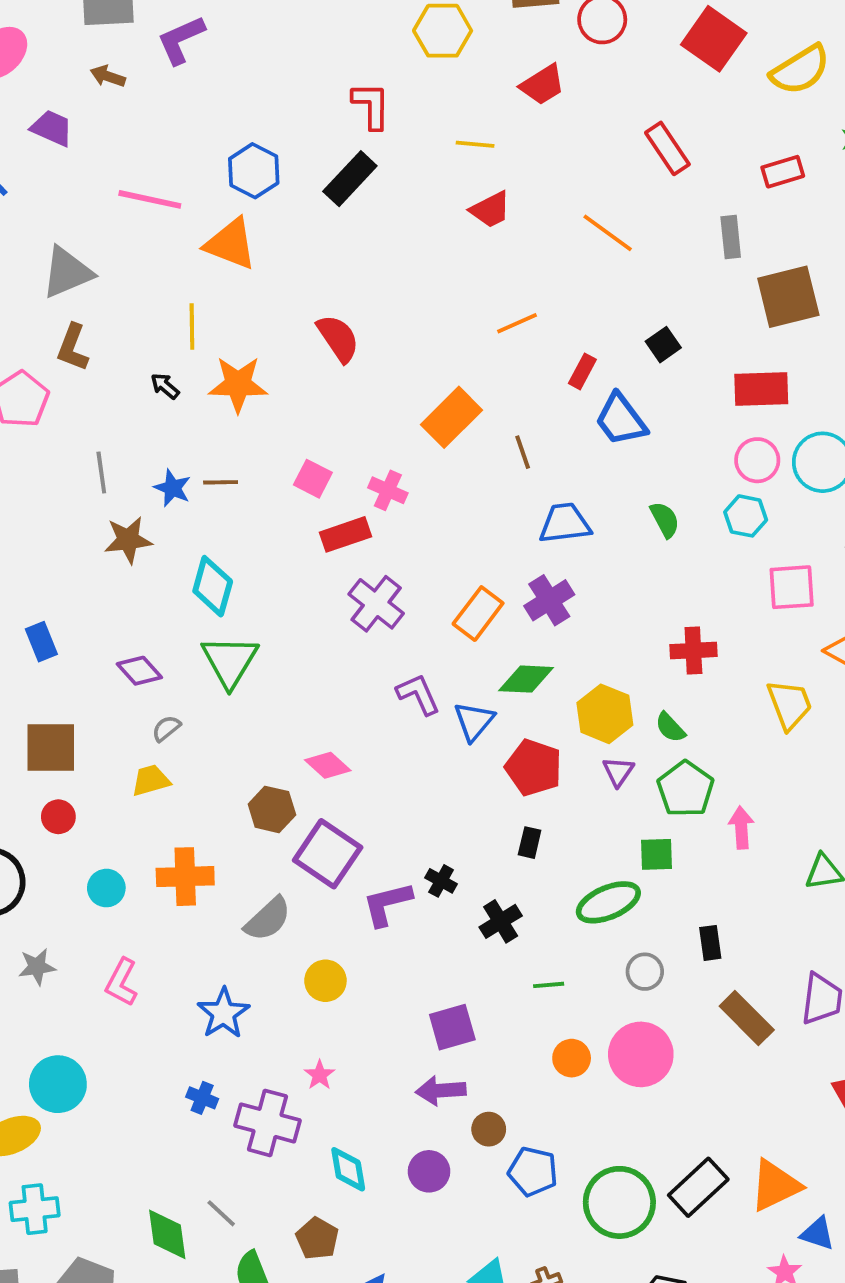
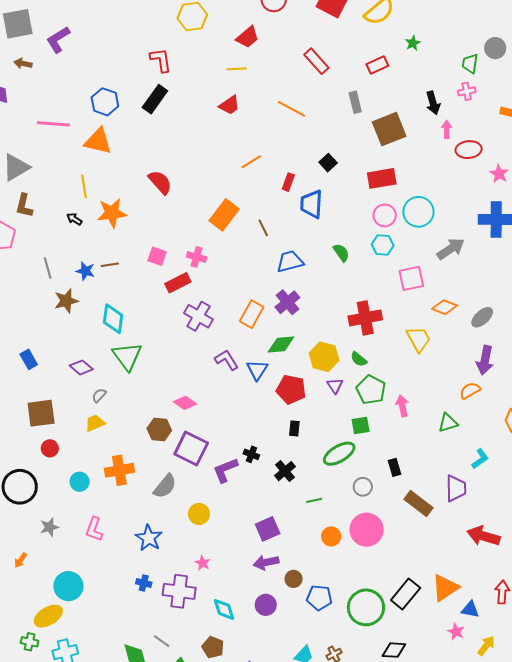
yellow line: (475, 144) -> (237, 69), moved
blue trapezoid: (621, 420) -> (311, 204), turned 48
red cross: (693, 651) -> (365, 318), size x1.4

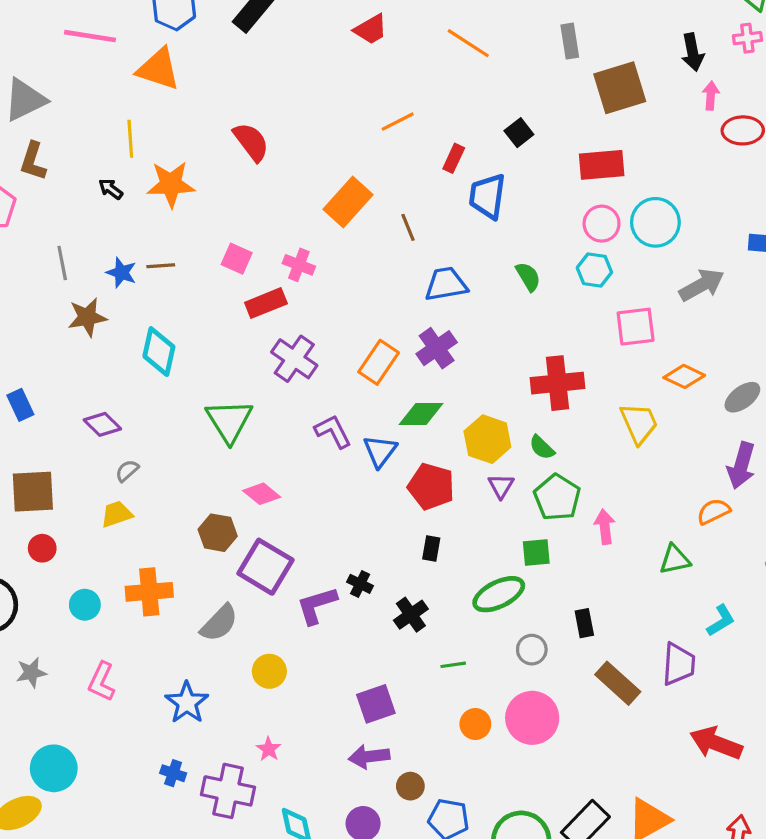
green triangle: (127, 356) -> (229, 421), moved

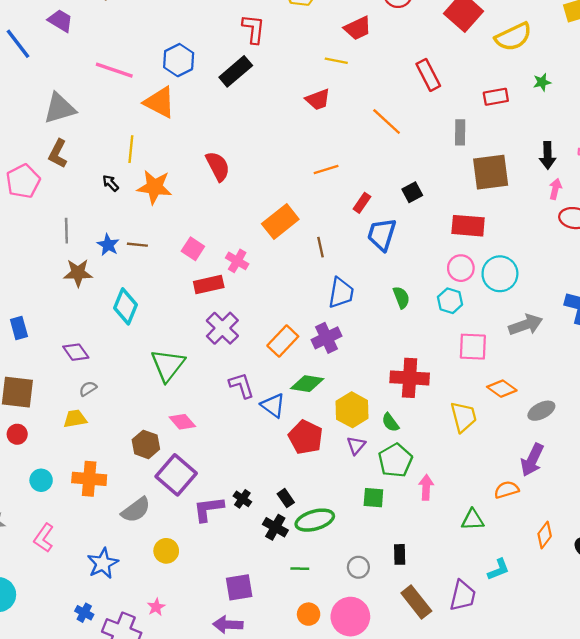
blue trapezoid: (446, 284) -> (341, 293), turned 100
blue triangle: (380, 451) -> (273, 405), turned -40
black rectangle: (431, 548) -> (286, 498), moved, turned -54
green ellipse: (499, 594) -> (315, 520), moved
black cross: (411, 615) -> (275, 527), turned -35

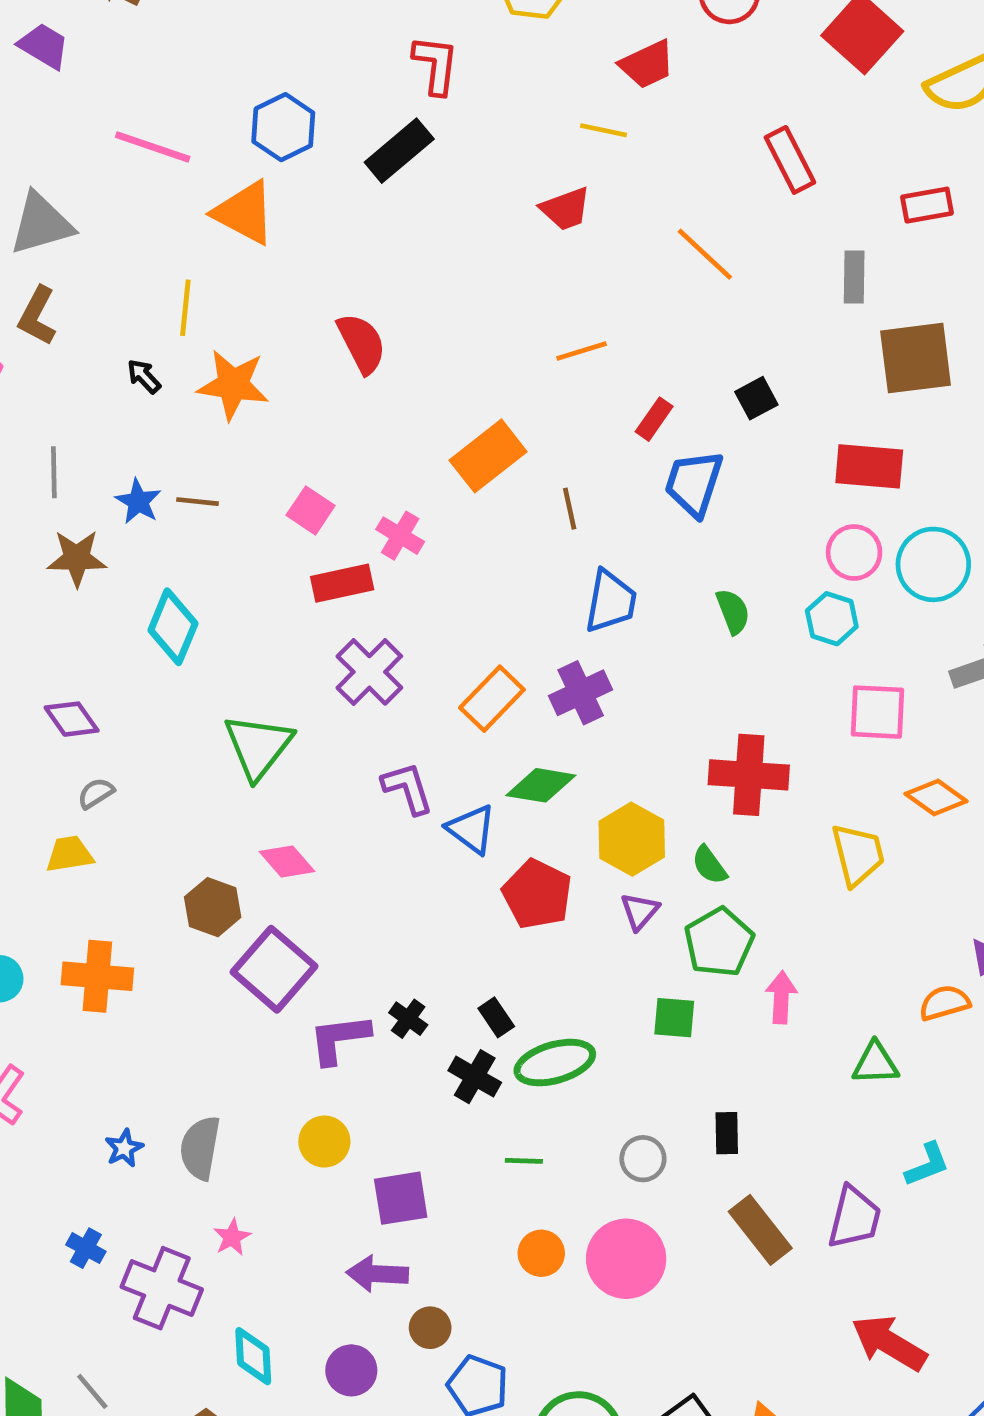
gray semicircle: (136, 510) -> (200, 1148), moved, turned 136
yellow circle: (166, 551) -> (324, 1142), moved
blue star: (103, 563) -> (124, 1148), size x0.6

